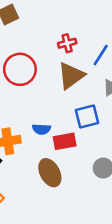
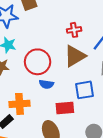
red circle: (20, 69) -> (38, 62), moved
blue semicircle: (41, 129) -> (46, 84), moved

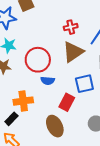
red rectangle: (65, 108) -> (67, 102), turned -54

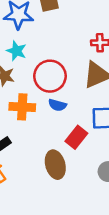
orange cross: (23, 101) -> (22, 107), moved

